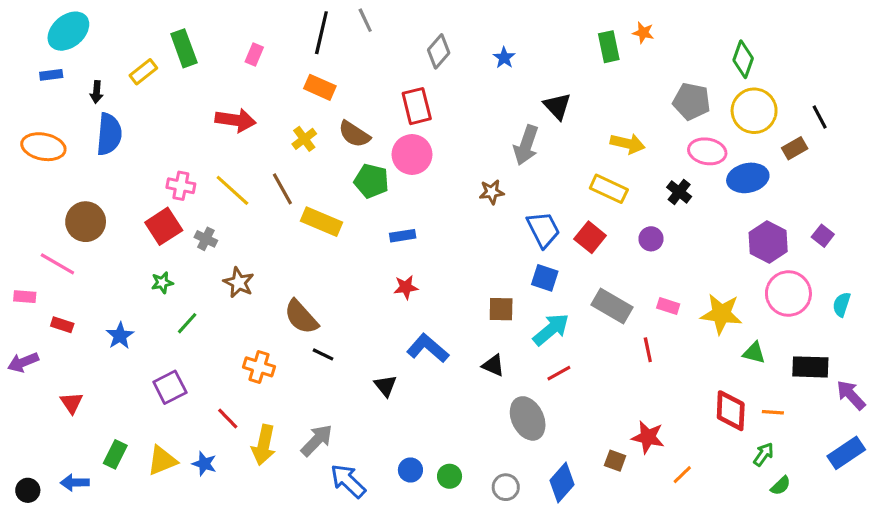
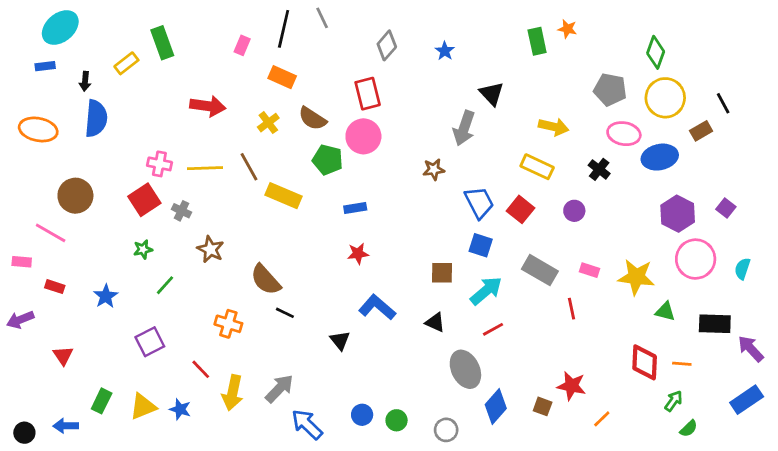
pink rectangle: (254, 55) -> (242, 45), moved
yellow line: (232, 190) -> (205, 168), turned -44
blue diamond: (562, 482) -> (496, 406), moved

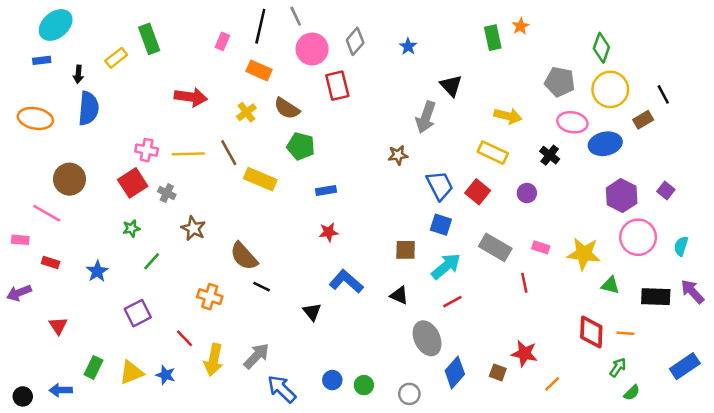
orange star: (567, 29) -> (521, 26), turned 30
pink circle: (363, 136) -> (312, 49), moved
purple arrow: (751, 349) -> (692, 292), moved

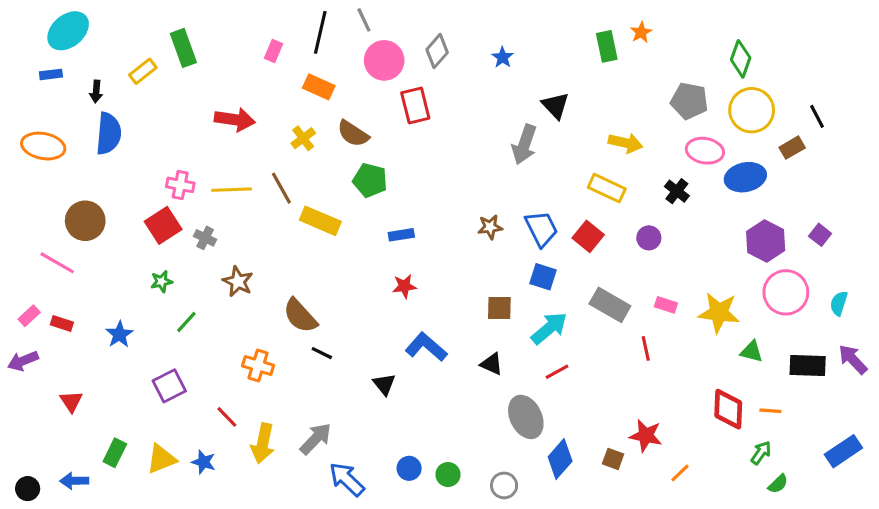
brown star: (398, 155) -> (490, 227), moved
pink rectangle: (20, 240) -> (29, 316), moved, turned -48

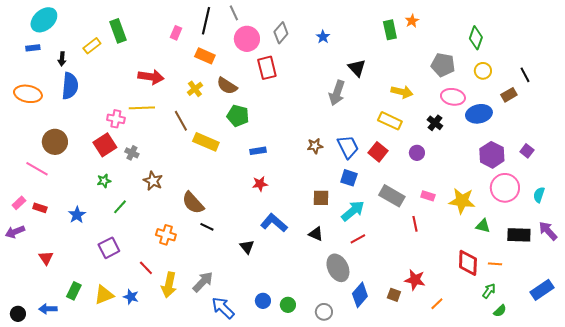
yellow circle: (752, 110) -> (483, 71), size x0.6
yellow line: (232, 190) -> (142, 108), moved

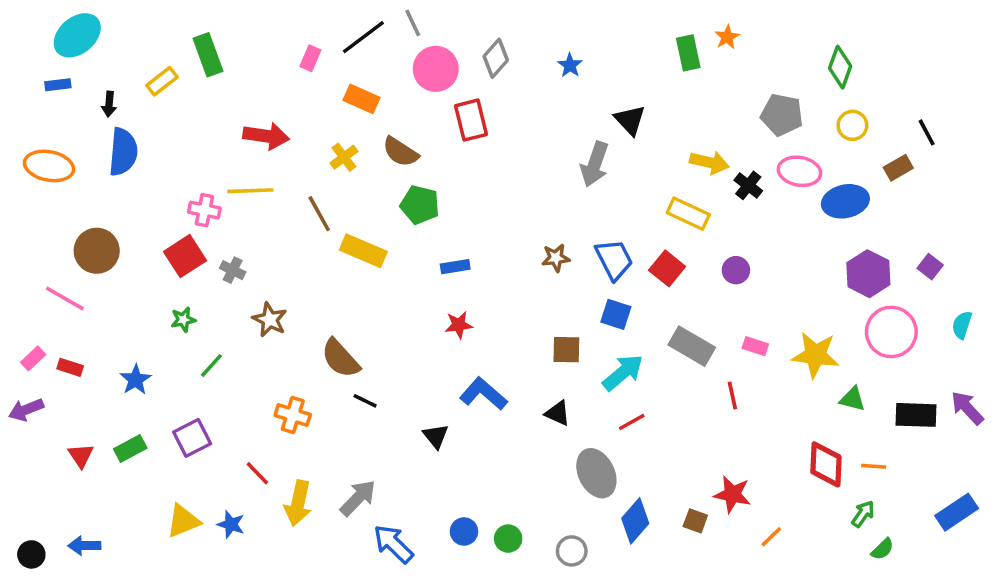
black line: (206, 21) -> (363, 37), turned 40
black cross: (435, 123) -> (748, 185), moved
cyan semicircle: (539, 195) -> (962, 325), moved
green rectangle: (74, 291) -> (130, 449), moved, turned 36

